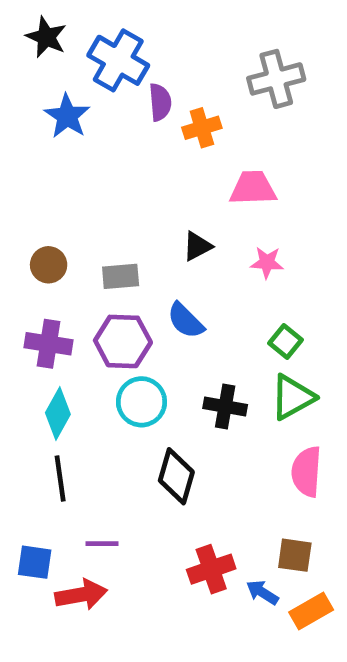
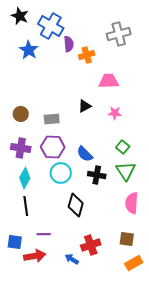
blue semicircle: (186, 321) -> (85, 154), moved
green triangle: (292, 397) -> (126, 171), turned -35
blue arrow: (262, 592) -> (72, 259), moved

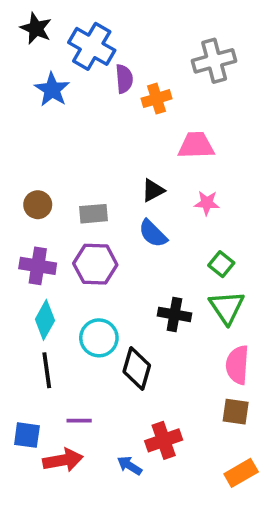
blue semicircle: (85, 154) -> (153, 234), moved
cyan circle: (61, 173) -> (99, 338), moved
brown square: (127, 239) -> (236, 412), moved

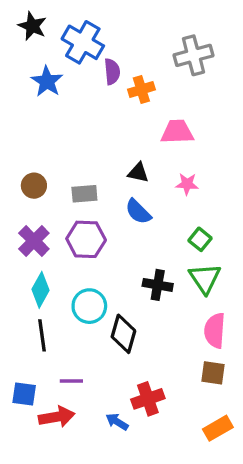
black triangle: (153, 190) -> (138, 173), turned 40
purple cross: (38, 266) -> (34, 241), turned 36

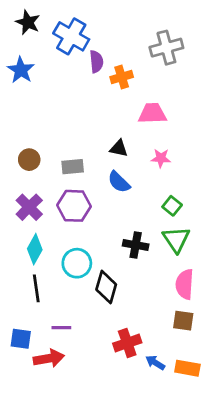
blue star: (47, 81) -> (21, 70), moved
blue arrow: (117, 422) -> (155, 363), moved
orange rectangle: (218, 428) -> (187, 368), turned 40

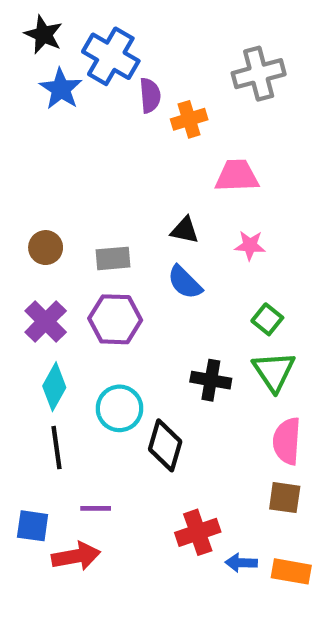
blue star: (21, 70) -> (61, 89), moved
blue arrow: (155, 363) -> (241, 563), turned -30

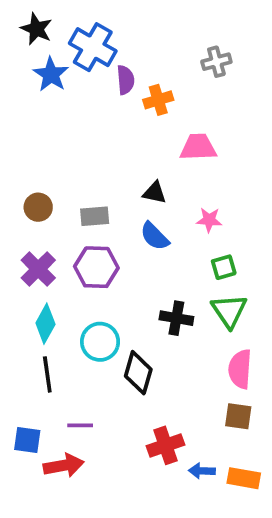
gray cross: (259, 74) -> (216, 62), size x0.7
pink star: (250, 245) -> (209, 220), moved
green square: (267, 319) -> (224, 267), turned 35

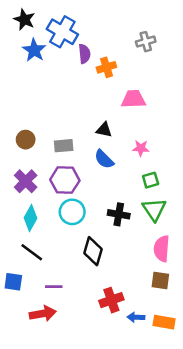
cyan circle: (100, 342) -> (72, 212), moved
black line: (47, 374) -> (32, 252), turned -45
blue square: (27, 440) -> (13, 282), moved

